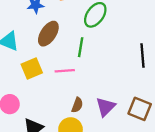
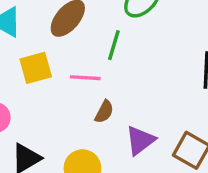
brown semicircle: (77, 105) -> (104, 112), moved

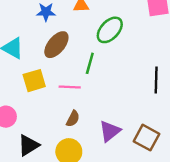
brown semicircle: (104, 112) -> (73, 119), moved

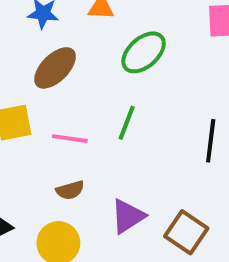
green line: (90, 63) -> (127, 123), moved
brown semicircle: (73, 119) -> (70, 190), turned 42

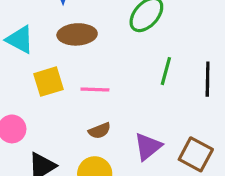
brown ellipse: (55, 68) -> (77, 34), turned 48
green line: (127, 123) -> (166, 71), moved

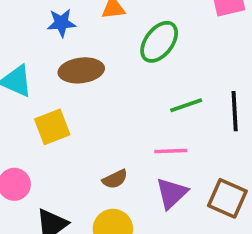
green line: (166, 71) -> (186, 105), turned 60
pink line: (95, 89) -> (171, 151), moved

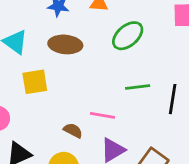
pink line: (171, 151) -> (103, 115), moved
brown semicircle: (115, 179) -> (73, 130), turned -138

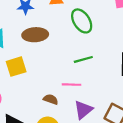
green ellipse: (128, 36) -> (82, 21), turned -75
green line: (138, 87) -> (83, 59), moved

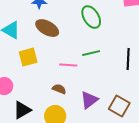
brown ellipse: (35, 35) -> (47, 28), turned 30
pink line: (71, 85) -> (68, 65), moved

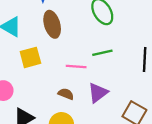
brown ellipse: (47, 28) -> (52, 24), turned 45
purple triangle: (89, 100) -> (98, 93), moved

